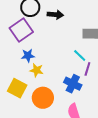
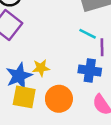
blue star: (28, 56) -> (19, 76), moved, size x1.5

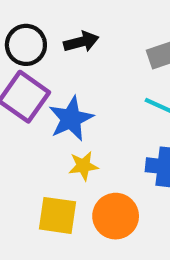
blue star: (19, 76) -> (71, 119), moved

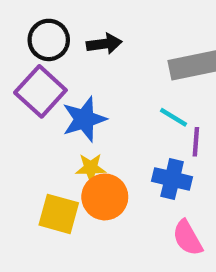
orange circle: (116, 216) -> (105, 197), moved

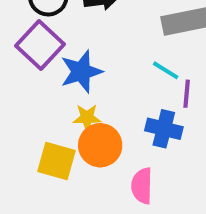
pink semicircle: (187, 238) -> (142, 186), moved, turned 30

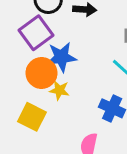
orange circle: (100, 145) -> (42, 73), moved

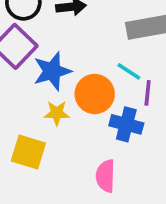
orange circle: (42, 73) -> (95, 94), moved

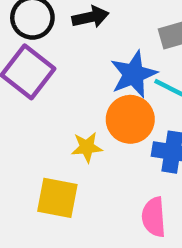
blue star: (52, 71) -> (133, 74), moved

